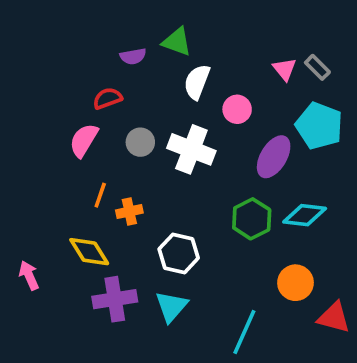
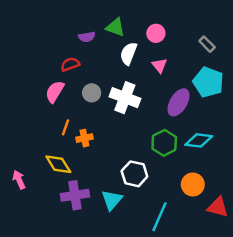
pink triangle: (285, 69) -> (159, 65), moved
pink circle: (237, 109) -> (156, 33), moved
white hexagon: (179, 254) -> (134, 174), moved

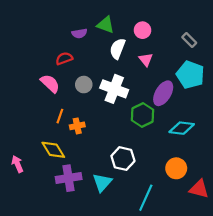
pink semicircle: (55, 92) -> (50, 83), turned 102
green hexagon: (164, 143) -> (142, 115), moved

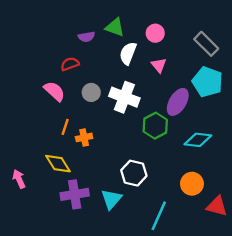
gray rectangle: (189, 40) -> (206, 44), size x1.5

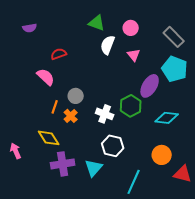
purple semicircle: (86, 37) -> (30, 28), moved
gray circle: (91, 92) -> (76, 96), moved
white cross: (124, 97) -> (105, 114), moved, size x0.7
orange cross: (84, 137) -> (71, 116), turned -32

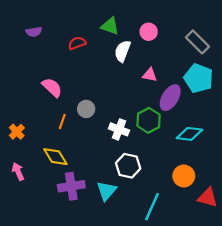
red semicircle: (59, 54) -> (77, 43), moved
pink triangle: (134, 55) -> (150, 75), moved, turned -40
orange cross: (71, 116) -> (17, 132), moved

